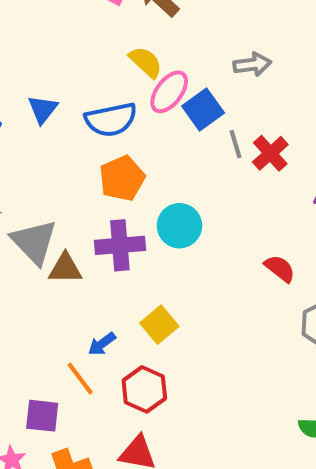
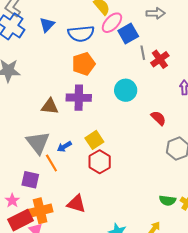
cyan circle: (179, 226) -> (126, 90), moved
gray triangle: (34, 242) -> (38, 143), moved
red hexagon: (144, 389) -> (100, 162), moved

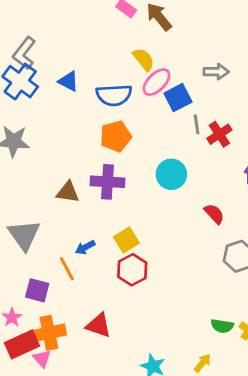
blue triangle: (47, 25) -> (68, 81), turned -49
gray triangle: (38, 143) -> (24, 235), moved

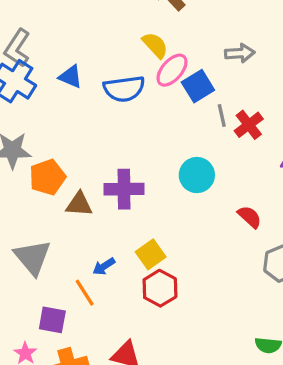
orange pentagon: (116, 136) -> (47, 177), moved

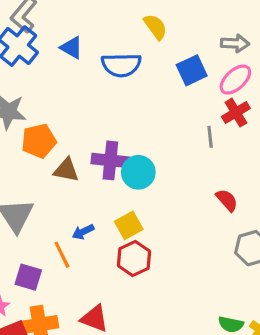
pink ellipse: (172, 70) -> (235, 80), moved
gray line: (222, 115) -> (210, 137), moved
cyan circle: (197, 175) -> (138, 172), moved

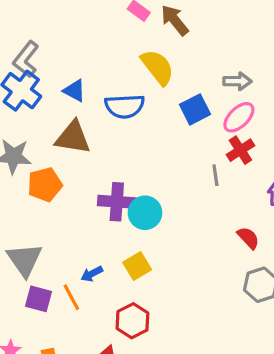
yellow semicircle: (155, 27) -> (157, 67), size x1.4
brown triangle: (66, 170) -> (73, 138), moved, size x1.4
red semicircle: (227, 200) -> (248, 238), moved
red hexagon: (134, 258) -> (132, 321), moved
purple square: (28, 277) -> (39, 299), moved

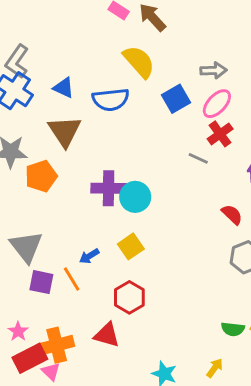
brown triangle: (73, 138) -> (65, 131), turned 51
gray line: (215, 175) -> (198, 158), turned -54

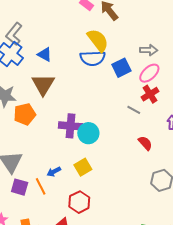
blue semicircle: (111, 100) -> (93, 58), moved
red semicircle: (232, 215) -> (145, 143), moved

